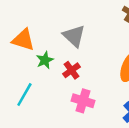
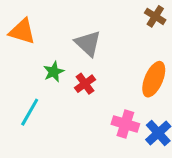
orange triangle: (23, 40) -> (22, 31), moved
pink cross: (83, 101) -> (125, 124), moved

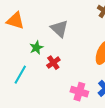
red cross: (85, 84) -> (53, 63), moved
pink cross: (125, 124) -> (79, 92), moved

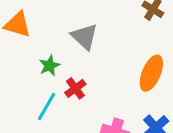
cyan line: (20, 75) -> (46, 107), moved

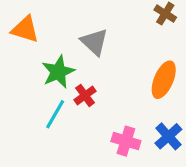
green star: (50, 66) -> (58, 72), size x1.5

